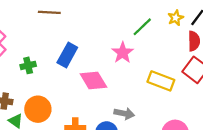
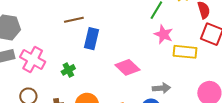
pink star: (123, 53) -> (164, 34), moved
blue rectangle: (67, 55) -> (91, 39), moved

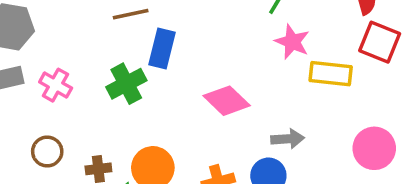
pink cross: (33, 59) -> (56, 85), size x0.7
green cross: (68, 70) -> (126, 84), moved, size x1.5

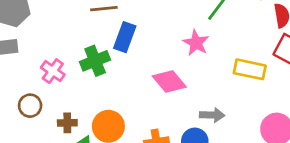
pink star: (292, 42) -> (196, 43), moved
pink cross: (56, 85) -> (53, 71), moved

